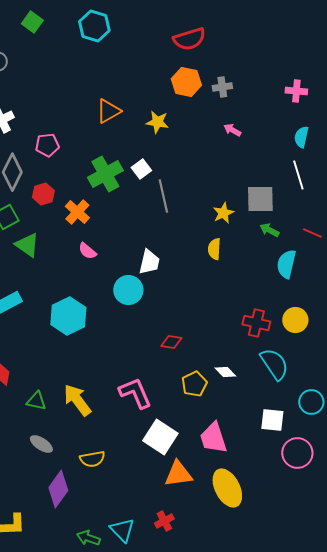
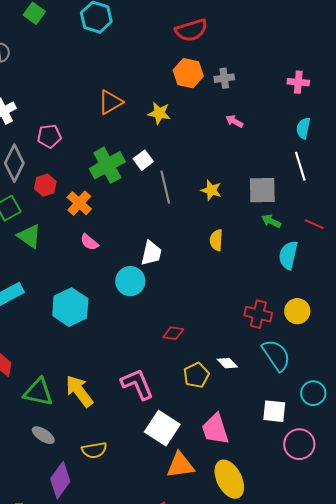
yellow star: (223, 213) -> (211, 190), moved, turned -30
green triangle: (36, 401) -> (38, 392), size x1.5

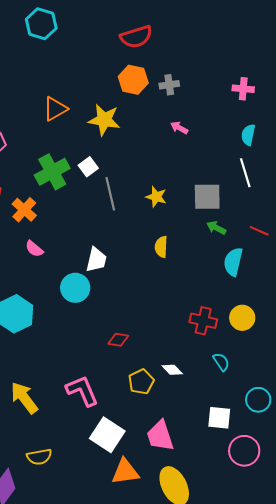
yellow star: (159, 113) -> (104, 120), size x1.4
cyan semicircle: (276, 355) -> (221, 362), size x0.6

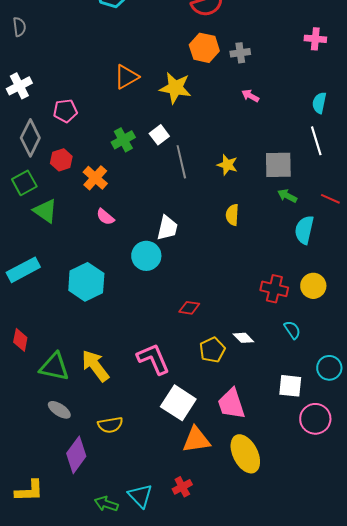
pink cross: (243, 89) -> (315, 39), moved
green cross: (52, 172) -> (123, 140), size x0.7

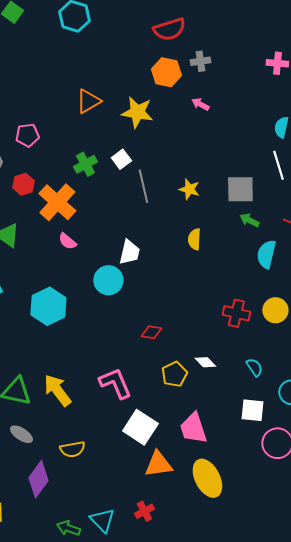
gray cross: (240, 53) -> (200, 61), moved
pink arrow: (250, 96) -> (200, 104), moved
orange cross: (95, 178) -> (57, 202), size x1.5
cyan semicircle: (292, 330) -> (254, 367), moved

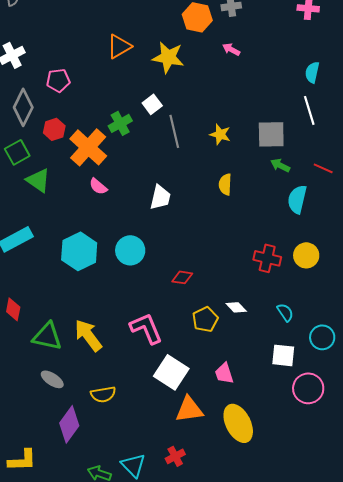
green cross: (85, 164) -> (120, 123), moved
cyan circle: (108, 280) -> (130, 250), moved
pink trapezoid: (193, 428) -> (224, 373), size x0.7

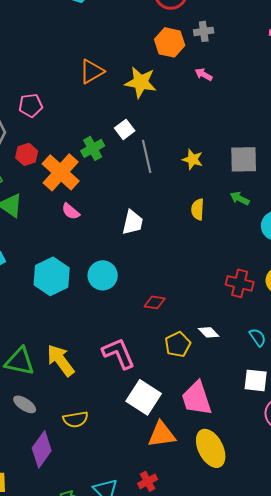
green arrow: (280, 165) -> (240, 198), moved
pink trapezoid: (224, 373) -> (197, 398), size x1.6

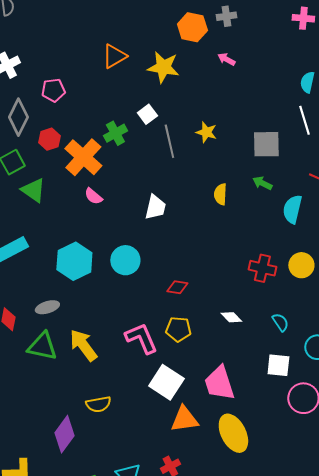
yellow star: (193, 159) -> (206, 132), moved
yellow pentagon: (178, 344) -> (178, 329), moved, turned 30
gray ellipse: (25, 404) -> (47, 307), moved, turned -50

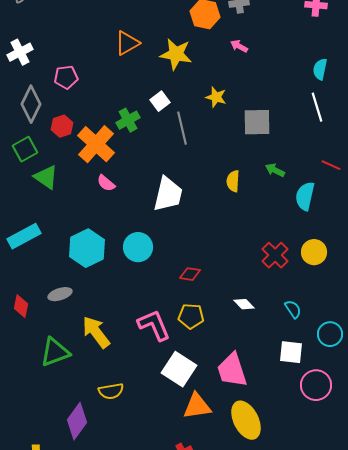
yellow star: (206, 132) -> (216, 97), moved
gray square: (266, 144) -> (257, 122), moved
white trapezoid: (155, 207) -> (168, 194), size x1.4
red cross: (262, 268) -> (275, 255), turned 32
green triangle: (42, 346) -> (55, 352), moved, turned -32

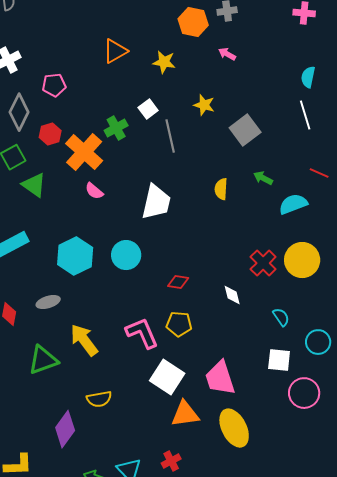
yellow star: (176, 54) -> (164, 62), size x0.7
gray square: (257, 122) -> (245, 130), turned -36
cyan semicircle: (305, 196) -> (293, 204), turned 56
yellow circle: (314, 252) -> (302, 260), size x1.4
white diamond: (244, 304) -> (232, 295), moved, turned 30

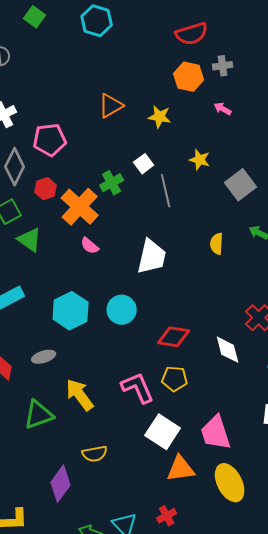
pink pentagon: (54, 85) -> (50, 140), size x1.4
red diamond: (178, 282) -> (174, 337), size x1.5
white diamond: (232, 295) -> (228, 350), size x1.4

